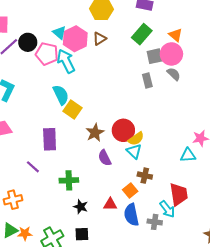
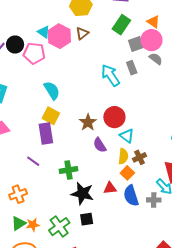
cyan arrow: (66, 61) -> (110, 75), moved
yellow square: (73, 110) -> (51, 116), moved
yellow semicircle: (136, 139) -> (123, 156), moved, turned -42
brown cross: (145, 176) -> (139, 157), turned -32
black star: (81, 207) -> (82, 193), size x1.6

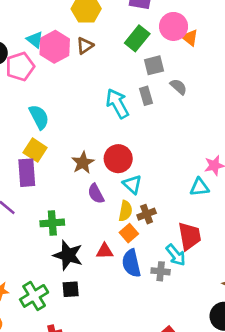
orange triangle: (153, 22) -> (190, 38), moved
pink circle: (151, 40) -> (174, 26), moved
pink pentagon: (34, 53) -> (20, 67), turned -30

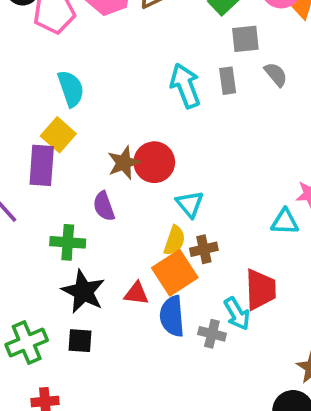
red circle: (118, 159) -> (154, 162), moved
purple semicircle: (96, 194) -> (104, 206), moved
orange square: (129, 233) -> (175, 273), size x1.6

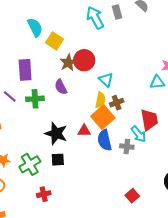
yellow square: (58, 135) -> (54, 41), moved
green cross: (68, 242) -> (35, 99), moved

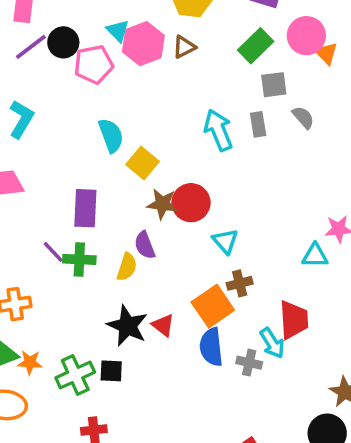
brown star: (68, 63) -> (162, 204), turned 30
green cross: (35, 99) -> (79, 259), moved
yellow semicircle: (100, 100) -> (127, 267), moved
red triangle: (84, 131) -> (163, 325), moved, turned 32
black square: (58, 160) -> (111, 371), moved

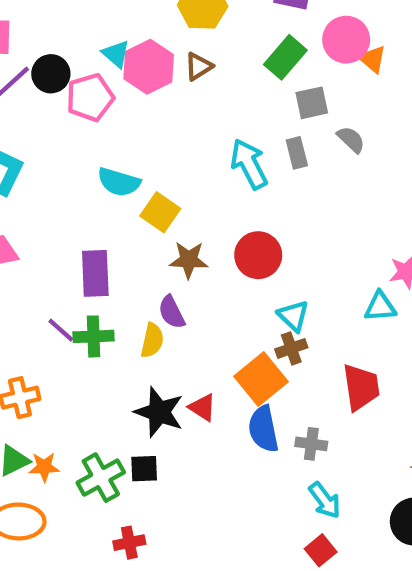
cyan semicircle: (111, 135) -> (119, 182), turned 132
red circle: (191, 203) -> (258, 255), moved
cyan triangle: (225, 241) -> (293, 316), moved
cyan arrow: (272, 343) -> (325, 500), moved

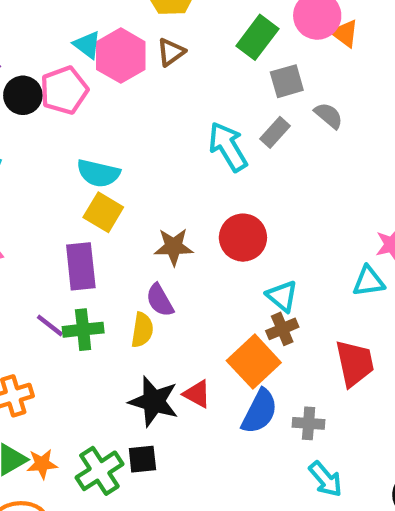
black circle: (51, 74) -> (23, 95), moved
gray rectangle: (297, 153) -> (275, 132), turned 60
yellow square: (160, 212) -> (103, 212), moved
blue semicircle: (263, 429) -> (260, 411), turned -138

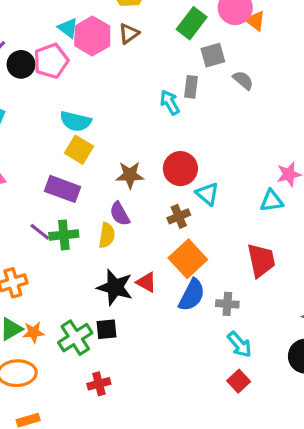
gray rectangle: (275, 132) -> (191, 87), moved, turned -35
cyan arrow: (228, 147) -> (170, 102), size x0.7
purple rectangle: (81, 266) -> (62, 189), turned -64
cyan triangle: (282, 296) -> (207, 194), moved
brown cross: (282, 329) -> (179, 216), moved

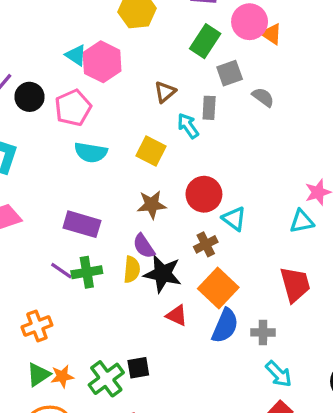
brown triangle: (129, 34) -> (165, 92), moved
pink pentagon: (51, 61) -> (73, 108), moved
yellow square: (79, 150) -> (151, 151), moved
black star: (115, 287) -> (163, 274), moved

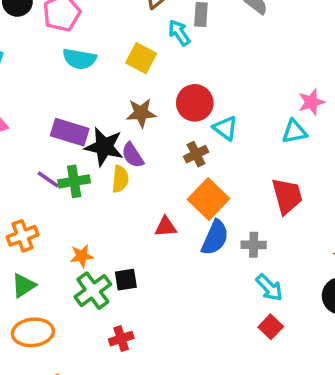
black star: (163, 274) -> (104, 147), moved
red triangle: (177, 316) -> (166, 227), turned -30
orange star: (62, 376) -> (82, 256), moved

